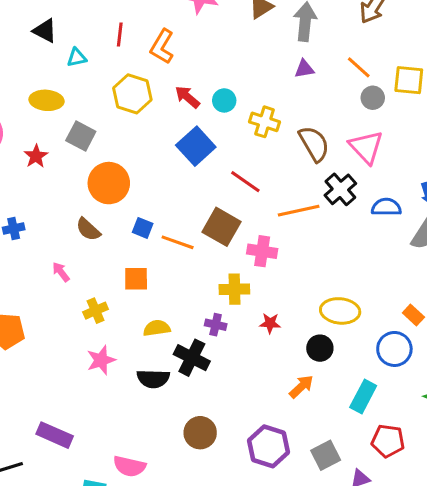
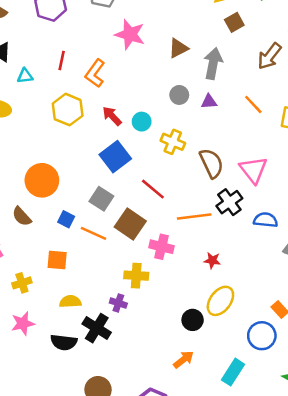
gray circle: (373, 98) -> (179, 95), moved
gray square: (81, 136) -> (101, 199), moved
yellow ellipse: (340, 311) -> (220, 301), turned -64
red star: (270, 323) -> (212, 260), moved
black circle: (320, 348) -> (193, 320), moved

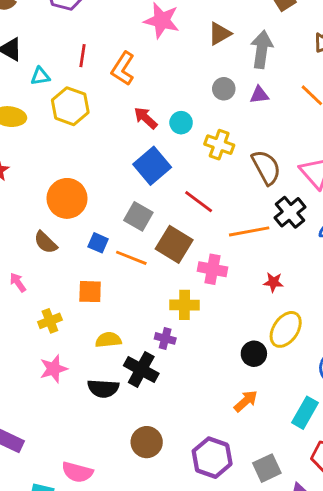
yellow hexagon: (68, 110) -> (70, 106), moved

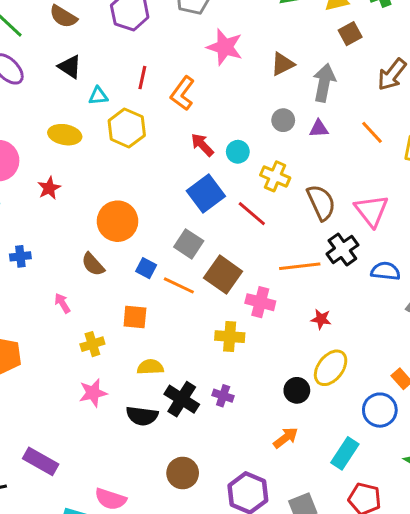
red line: (199, 202) -> (252, 214), moved
purple cross: (165, 338) -> (223, 396), moved

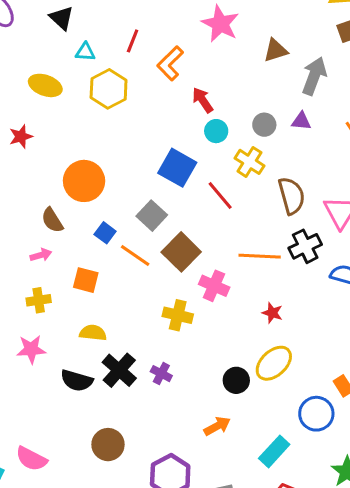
gray circle: (283, 120) -> (264, 125), moved
red arrow: (202, 145) -> (203, 100), moved
blue square: (206, 194) -> (177, 168), turned -33
pink arrow: (62, 303) -> (41, 255), moved, turned 96

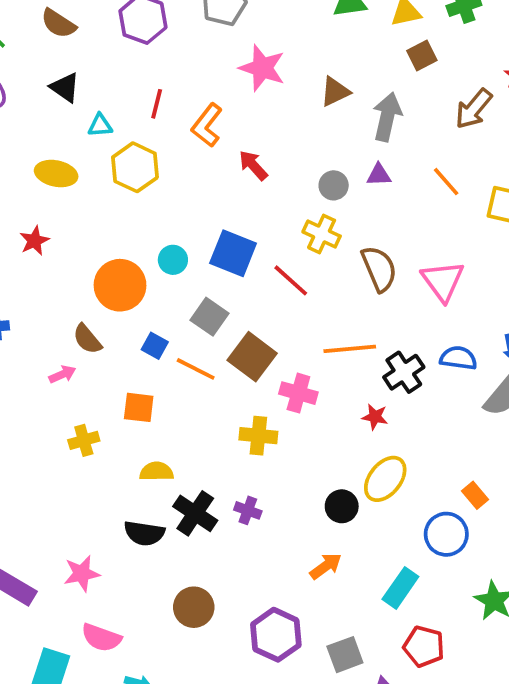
cyan circle: (216, 131) -> (173, 260), moved
black cross: (305, 246) -> (404, 372), moved
pink arrow: (41, 255) -> (62, 374), moved
pink star: (31, 349) -> (82, 574), moved

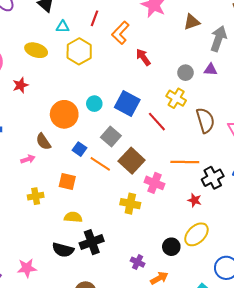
purple cross: (248, 510) -> (138, 262), moved
black cross: (195, 513) -> (92, 242), turned 30

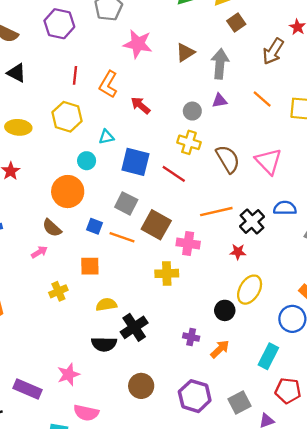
cyan triangle: (63, 27) -> (106, 137), moved
cyan circle: (94, 104) -> (87, 161), moved

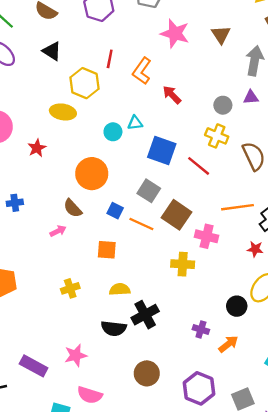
brown triangle: (185, 52) -> (221, 35), moved, turned -36
yellow hexagon: (67, 117) -> (84, 83), moved
yellow ellipse: (18, 127) -> (63, 112), moved
cyan circle: (87, 161) -> (113, 132), moved
yellow cross: (58, 291) -> (70, 288), moved

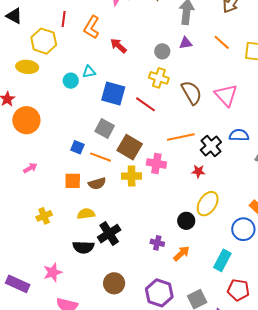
orange circle: (92, 174) -> (26, 120), moved
brown semicircle: (73, 208) -> (97, 183), moved, turned -60
yellow cross: (183, 264) -> (132, 176), moved

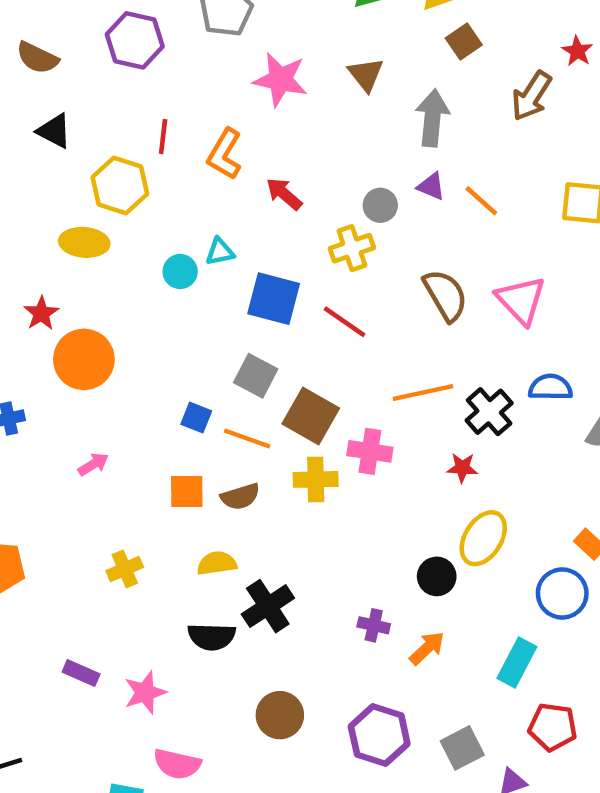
orange line: (222, 42) -> (481, 201), moved
purple triangle: (186, 43) -> (431, 186), turned 32
yellow cross: (159, 78) -> (352, 248), moved, turned -36
purple rectangle: (18, 284) -> (81, 673), moved, size x0.7

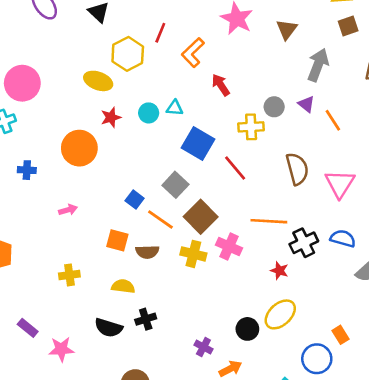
red star: (41, 313) -> (111, 117), moved
black cross: (268, 606) -> (146, 319), size x0.7

